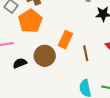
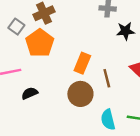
brown circle: (45, 56) -> (80, 94), moved

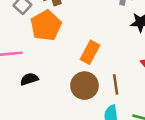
brown line: (107, 78) -> (116, 84), moved

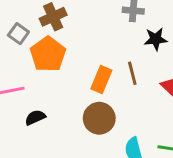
brown line: (116, 84) -> (132, 73), moved

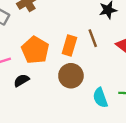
orange pentagon: (48, 54) -> (35, 50), moved

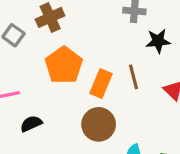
orange pentagon: (35, 50) -> (64, 65), moved

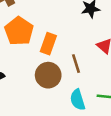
brown line: (133, 77) -> (76, 64), moved

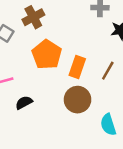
brown line: (76, 64) -> (108, 71), moved, turned 48

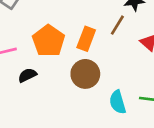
orange pentagon: (47, 54) -> (49, 41), moved
brown line: (108, 71) -> (117, 25), moved

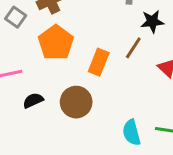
orange pentagon: (49, 41) -> (56, 43), moved
brown circle: (85, 74) -> (76, 102), moved

